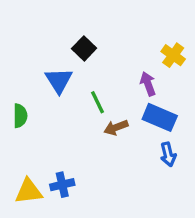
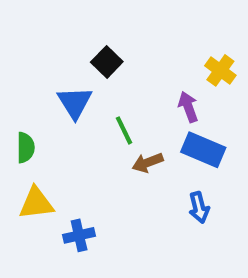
blue arrow: (168, 154) -> (199, 208), moved
yellow triangle: (29, 191) -> (36, 203), moved

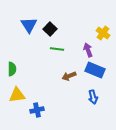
blue triangle: (75, 103) -> (29, 25), moved
green line: (124, 130) -> (57, 49), moved, turned -56

